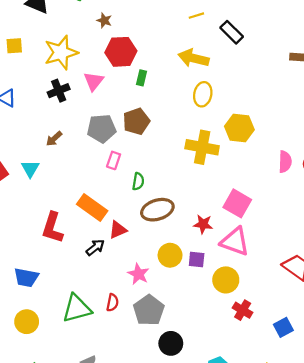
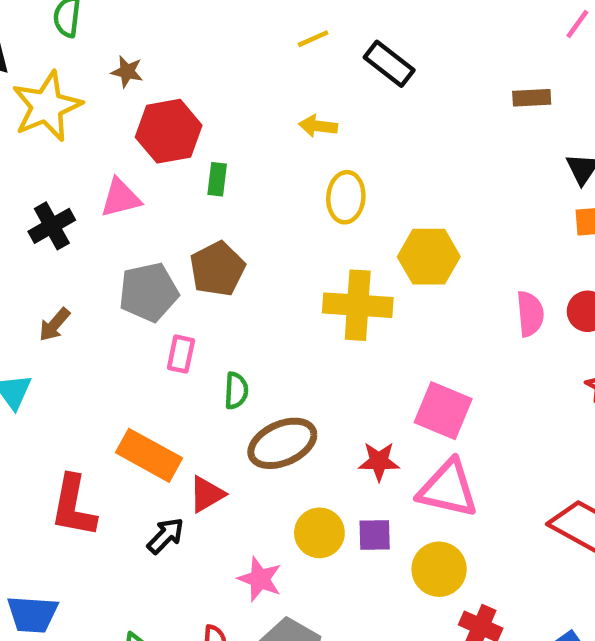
yellow star: (61, 53) -> (47, 106), moved
yellow arrow: (194, 58) -> (318, 126), size x0.6
pink triangle: (94, 81) -> (121, 198), turned 45

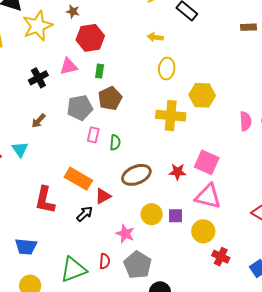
green rectangle: (217, 179) -> (100, 71), moved
green semicircle: (236, 391) -> (115, 142), moved
red star: (379, 461) -> (178, 172), moved

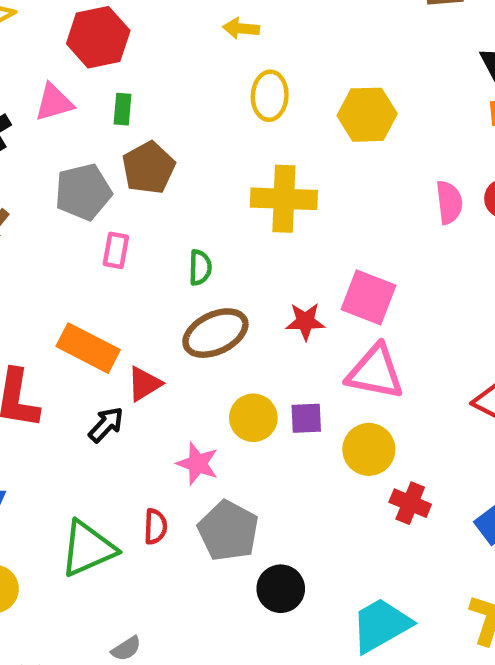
yellow hexagon: (202, 95) -> (367, 115), moved
green semicircle: (115, 142) -> (200, 267), moved

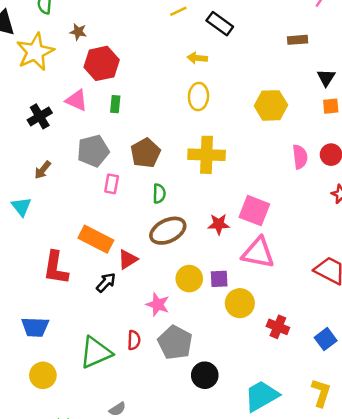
yellow arrow: (241, 28) -> (197, 58), moved
pink triangle: (54, 102) -> (77, 100), turned 40
yellow hexagon: (367, 115) -> (271, 105), moved
brown pentagon: (149, 168) -> (145, 153), moved
yellow circle: (369, 449) -> (240, 303), moved

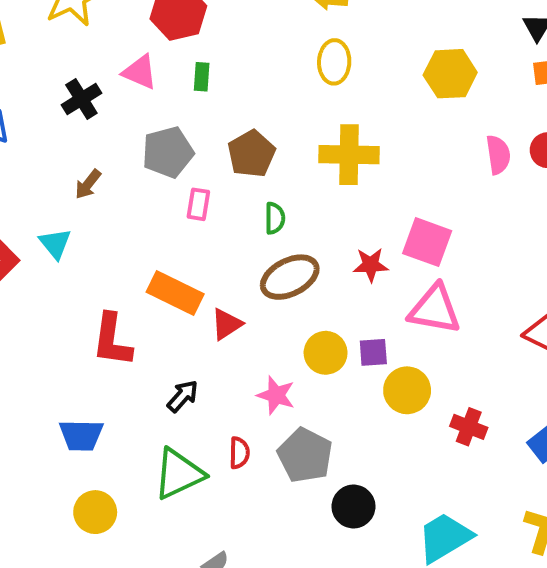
black arrow: (106, 282) -> (183, 396), moved

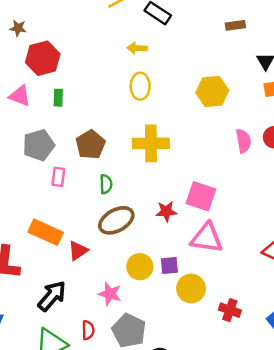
black arrow: (183, 396) -> (52, 296), size x1.5

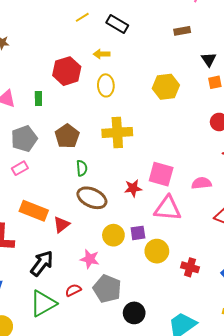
red hexagon: (43, 58) -> (67, 71), moved
pink semicircle: (243, 141) -> (201, 183), moved, turned -84
pink rectangle: (58, 177) -> (20, 168), moved, turned 56
brown ellipse: (116, 220) -> (92, 198), turned 56
red semicircle: (88, 330) -> (73, 290), turned -112

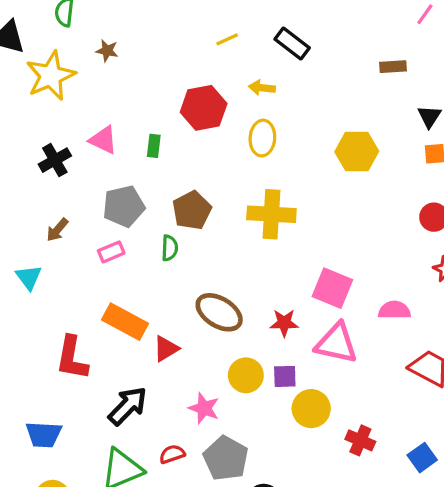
yellow line: (82, 17) -> (227, 39), moved
green semicircle: (82, 168) -> (170, 248), moved
red star: (133, 188) -> (284, 323), moved

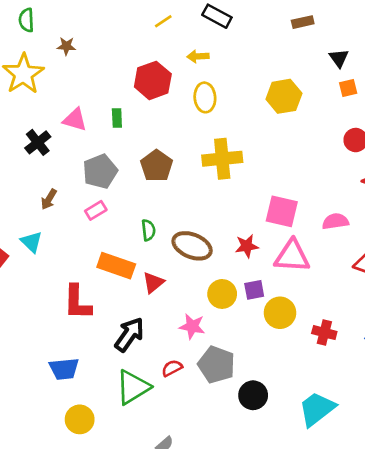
green semicircle: (170, 248) -> (148, 230), moved

